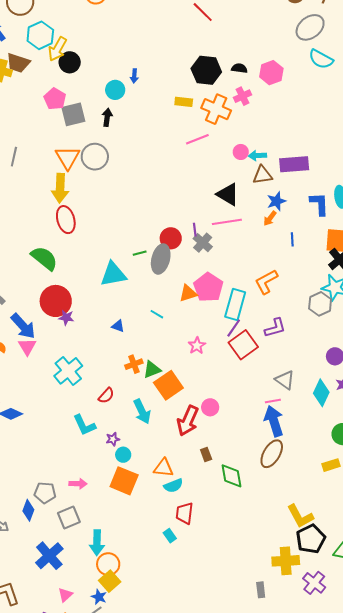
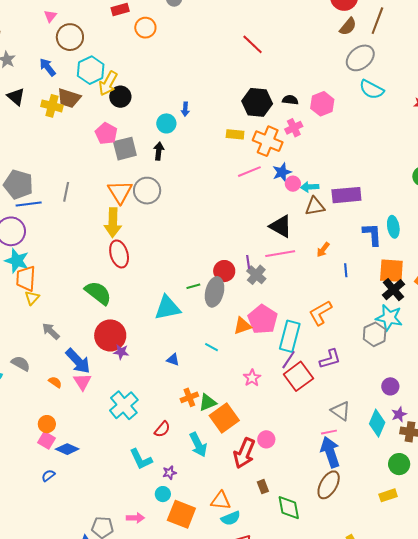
blue star: (276, 201) -> (282, 172), moved
cyan circle: (123, 455) -> (163, 494), moved

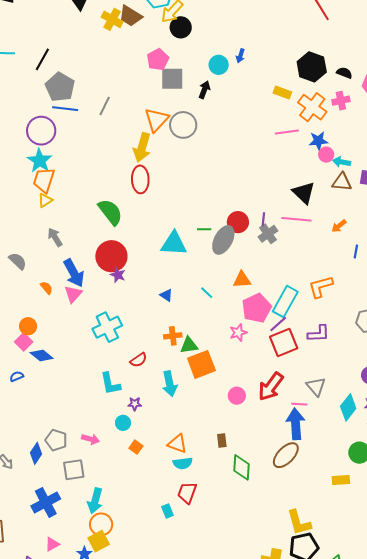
pink pentagon: (263, 319) -> (257, 308), moved
red arrow: (244, 453) -> (271, 387), moved
orange square: (181, 514) -> (136, 447), size x0.5

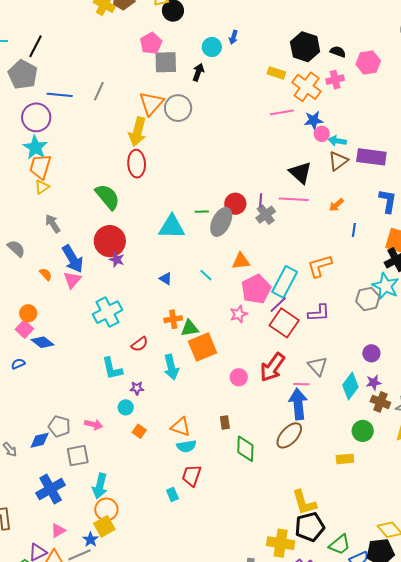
gray pentagon: (60, 87) -> (23, 75), moved
brown triangle: (342, 182) -> (338, 161), turned -40
red square: (284, 343) -> (284, 323), turned -32
blue diamond: (36, 453) -> (40, 440), turned 45

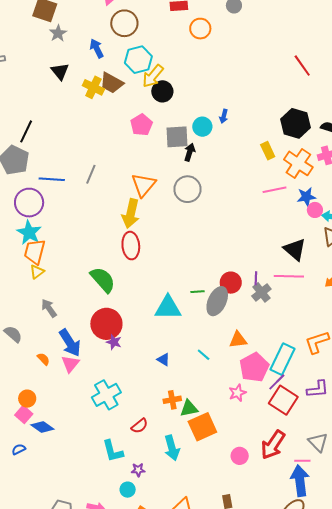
gray square: (166, 62) -> (177, 137), moved
yellow rectangle: (276, 73) -> (268, 151), turned 48
gray circle: (178, 108) -> (187, 189), moved

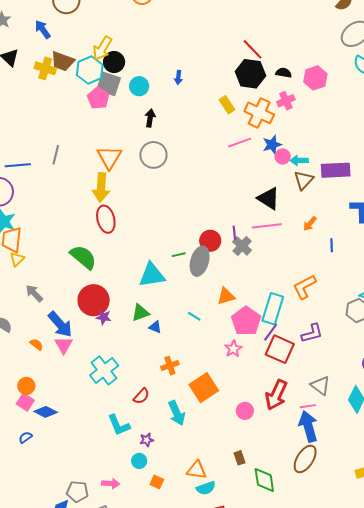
cyan hexagon: (138, 60) -> (90, 70), moved
red line: (302, 66) -> (253, 49), moved
cyan circle: (202, 127) -> (139, 86), moved
gray square: (177, 137) -> (109, 84), moved, turned 30
green triangle: (189, 408) -> (140, 313), moved

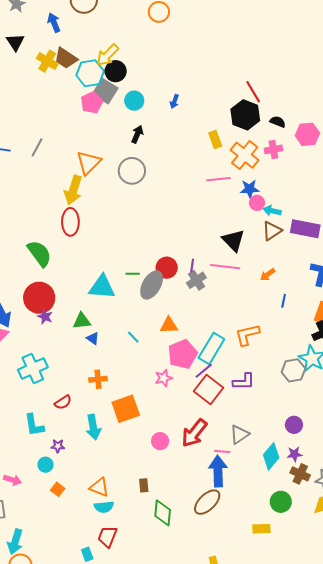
gray triangle: (320, 386) -> (239, 434), turned 35

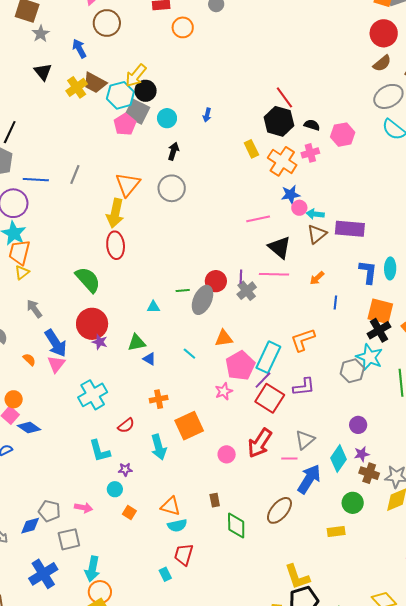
yellow cross: (47, 61) -> (77, 87), turned 30
pink line: (219, 179) -> (258, 219), moved
cyan triangle: (102, 287) -> (153, 307), size x0.5
blue arrow: (218, 471) -> (309, 479), moved, turned 40

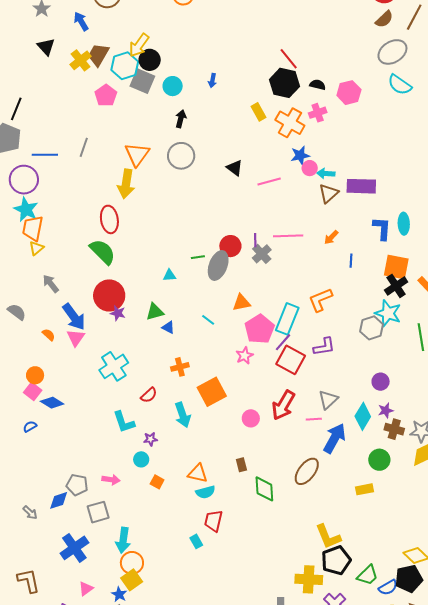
brown trapezoid: (95, 83) -> (98, 55), turned 95
pink pentagon: (125, 124) -> (106, 95), moved
red ellipse: (116, 245) -> (109, 219), moved
black triangle: (280, 247) -> (235, 168), moved, size x0.7

